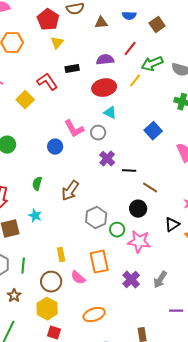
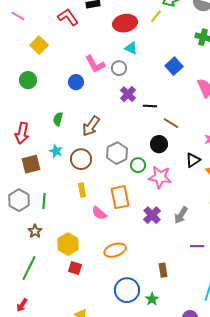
yellow square: (25, 100) -> (39, 45), moved
brown circle: (51, 282) -> (81, 159), moved

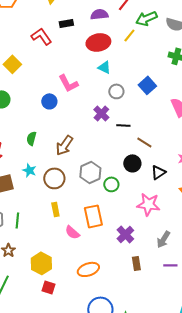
gray circle: (119, 68) -> (116, 91), moved
black triangle: (193, 160) -> (158, 172), moved
pink star: (160, 177) -> (148, 204), moved
gray arrow: (181, 215) -> (163, 239), moved
brown rectangle: (163, 270) -> (136, 263), moved

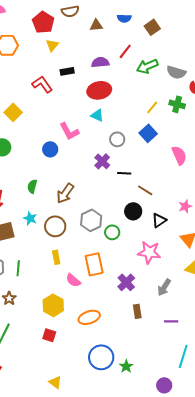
yellow line: (129, 35) -> (152, 107), moved
cyan triangle: (104, 67) -> (97, 115), moved
yellow hexagon: (41, 263) -> (53, 305), moved
purple line: (170, 265) -> (171, 321), moved

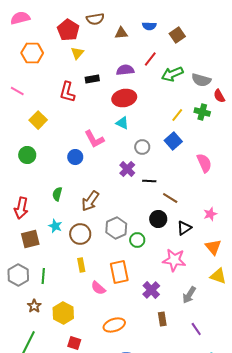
red L-shape: (42, 84) -> (67, 92), turned -130
yellow hexagon: (53, 305) -> (63, 313), moved
purple line: (171, 321) -> (196, 329), turned 56

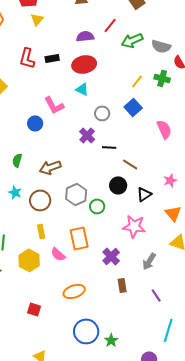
black rectangle: (92, 79) -> (52, 58), moved
brown arrow: (90, 201) -> (50, 167), turned 35
yellow hexagon: (63, 313) -> (29, 260), moved

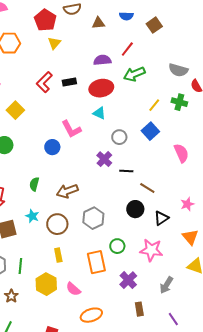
green arrow: (132, 40) -> (134, 74), moved
red L-shape: (27, 58) -> (44, 82), turned 30
green circle: (97, 206) -> (117, 246), moved
pink semicircle: (58, 254) -> (73, 289), moved

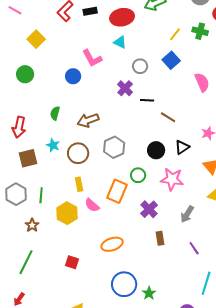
black circle: (135, 209) -> (156, 150), moved
orange rectangle: (96, 262) -> (117, 191), turned 35
pink semicircle: (73, 289) -> (92, 205), moved

